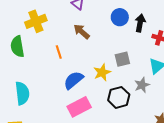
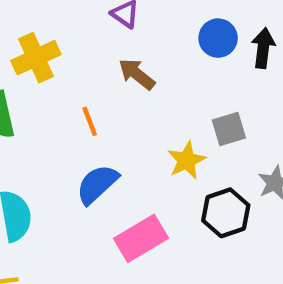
blue semicircle: (74, 80) -> (97, 184), moved

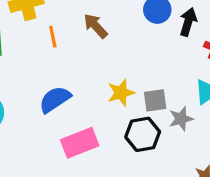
orange line: (90, 121) -> (53, 37), moved
gray square: (229, 129) -> (155, 100), moved

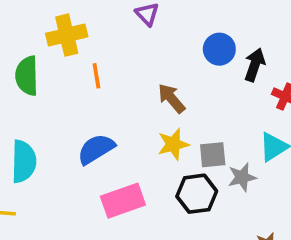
brown arrow: (96, 26) -> (171, 98), moved

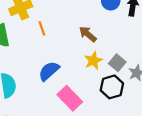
gray square: (213, 155) -> (117, 63), turned -35
pink rectangle: (123, 201) -> (70, 98), turned 75

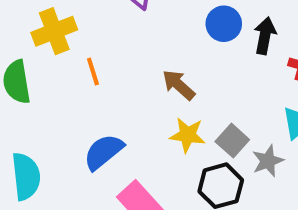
yellow star: (93, 61) -> (188, 135), turned 30

